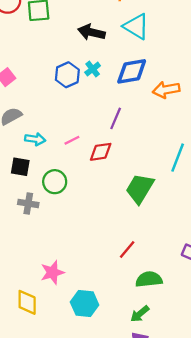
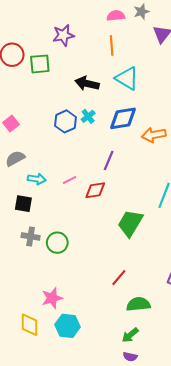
green circle: (55, 182) -> (57, 243), moved
cyan hexagon: (85, 304) -> (68, 326), moved

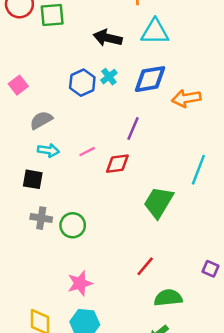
cyan triangle: (127, 78) -> (155, 32), turned -30
gray semicircle: (15, 158) -> (41, 120), moved
pink star: (52, 298) -> (80, 283), moved

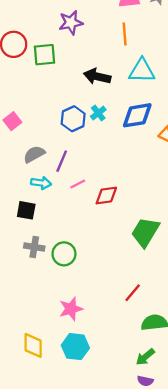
purple line: (133, 129) -> (62, 161), moved

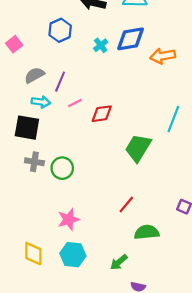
cyan cross: (98, 113) -> (101, 45), moved
blue hexagon: (73, 119) -> (60, 30), moved
black square: (26, 210) -> (27, 128), size x1.4
green arrow: (145, 357) -> (119, 262), moved

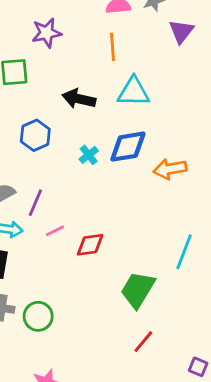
red line: (126, 204) -> (143, 342), moved

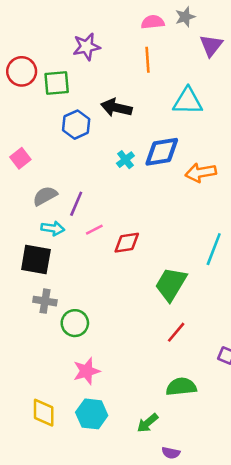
cyan triangle: (134, 92) -> (188, 101), moved
blue hexagon: (35, 135) -> (76, 125), moved
green circle: (38, 316) -> (75, 323), moved

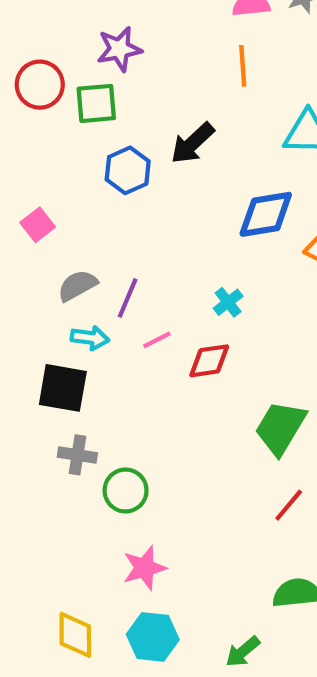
purple star: (87, 47) -> (119, 49), moved
black arrow: (116, 108) -> (192, 143), turned -56
cyan cross: (125, 160) -> (228, 302), moved

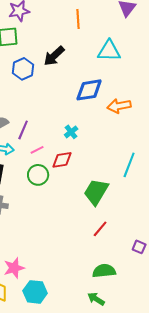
green circle: (126, 491) -> (38, 175), moved
pink star: (144, 568) -> (14, 268), moved
green arrow: (243, 652) -> (96, 299), moved, turned 72

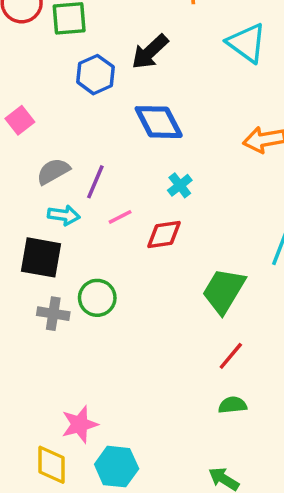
cyan triangle: (109, 51) -> (247, 43), turned 35
blue diamond: (89, 90) -> (159, 122), moved, turned 72
green circle: (38, 175) -> (97, 298), moved
green semicircle: (104, 271) -> (233, 405), moved, size x0.7

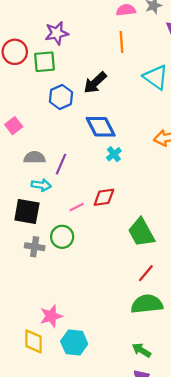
gray semicircle: (53, 171) -> (35, 158), turned 30
cyan cross: (180, 185) -> (114, 154), moved
pink line: (120, 217) -> (76, 207), moved
green trapezoid: (224, 291) -> (141, 232), turned -60
green semicircle: (233, 405) -> (147, 304), size x1.8

